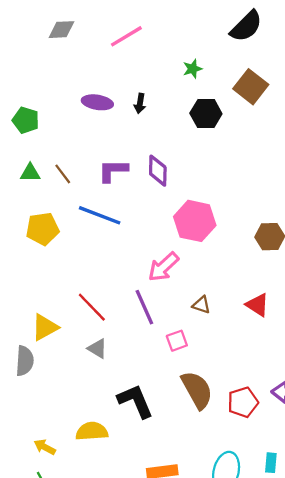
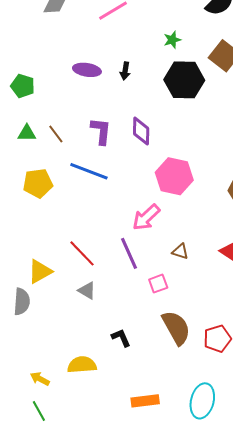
black hexagon: (206, 114) -> (184, 80), size x1.4
purple L-shape: (113, 171) -> (101, 131), turned 96
black L-shape: (135, 401) -> (121, 338), size x0.6

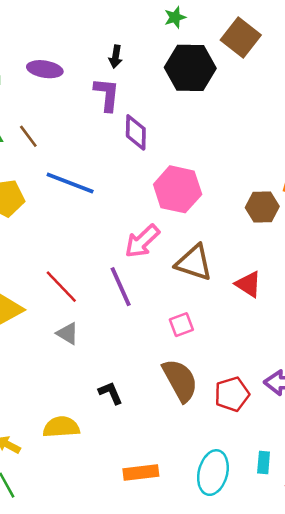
purple ellipse: (87, 70) -> (45, 69), moved
purple L-shape: (101, 131) -> (107, 94), moved
brown triangle: (180, 251) -> (194, 263), moved, size x1.8
pink square: (158, 284) -> (181, 325), moved

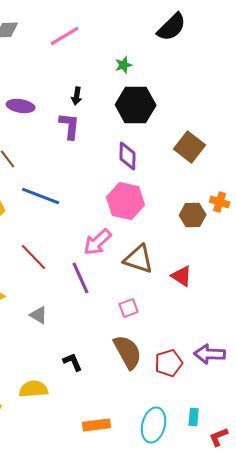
brown square: (241, 38) -> (190, 147), moved
purple diamond: (136, 132) -> (128, 156), moved
red line: (61, 287) -> (34, 257), moved

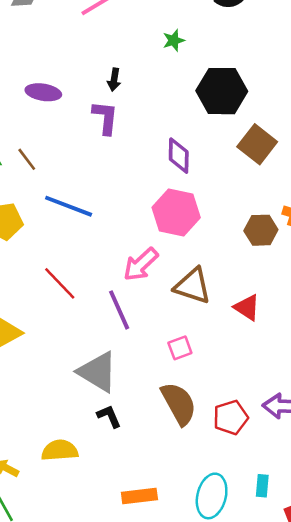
black hexagon: (136, 105) -> (222, 91), moved
gray triangle: (39, 315) -> (98, 372), moved, size x1.8

